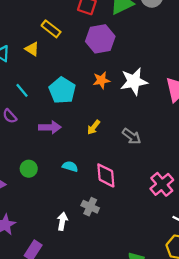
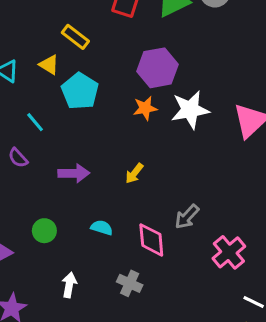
purple hexagon: (100, 39) -> (158, 68), moved
cyan pentagon: (62, 90) -> (80, 91), moved
gray arrow: (132, 136) -> (187, 217), moved, turned 96
white arrow: (62, 221) -> (69, 285), moved

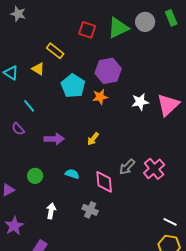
cyan pentagon: (80, 91) -> (73, 86), moved
white star: (190, 110) -> (140, 102), moved, size x0.7
pink cross: (229, 252) -> (154, 169), moved

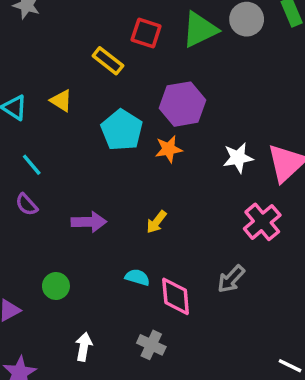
yellow rectangle: (55, 51) -> (108, 61), moved
cyan line: (29, 106) -> (32, 165), moved
gray arrow: (127, 167) -> (231, 279), moved
pink cross: (154, 169) -> (262, 222), moved
cyan semicircle: (72, 174) -> (137, 277), moved

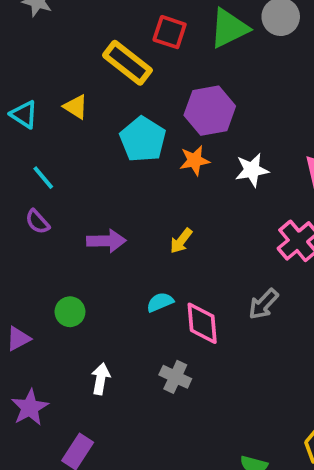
yellow rectangle: (108, 61) -> (127, 63), size x1.4
white star: (238, 158) -> (252, 170), moved
cyan semicircle: (137, 277) -> (160, 302), turned -40

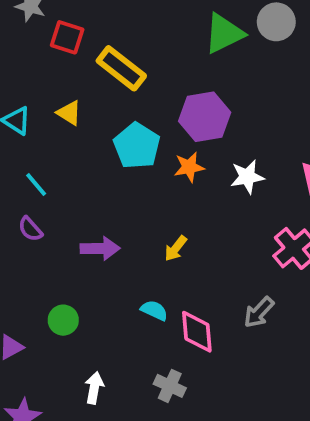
red square: (170, 32) -> (67, 37), moved
cyan semicircle: (160, 302) -> (154, 310), turned 48

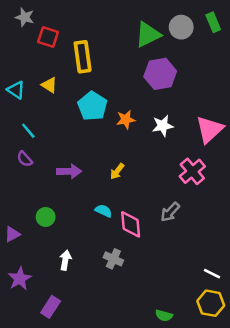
yellow rectangle: (121, 68) -> (83, 57), turned 44
purple hexagon: (205, 117) -> (160, 74), moved

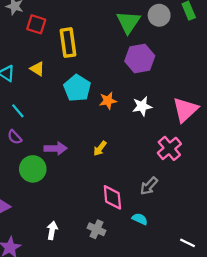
green triangle: (148, 35) -> (128, 22), turned -30
cyan semicircle: (104, 211) -> (140, 219), moved
green circle: (46, 217) -> (33, 169), moved, size x1.5

